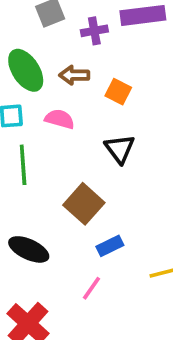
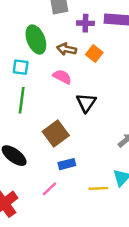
orange square: (118, 92) -> (94, 53), moved
pink semicircle: (60, 119) -> (62, 77), moved

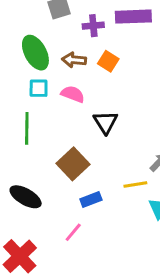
cyan square: (21, 67) -> (39, 88), moved
yellow line: (98, 188) -> (135, 185), moved

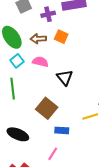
cyan square: (39, 88) -> (17, 61), turned -32
blue rectangle: (91, 200) -> (62, 130), turned 32

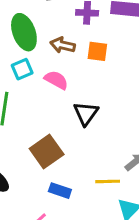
orange square: (61, 37) -> (97, 51), turned -32

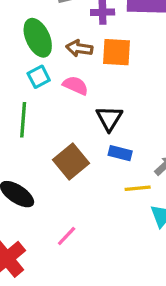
orange square: (97, 51) -> (116, 52), size x1.4
blue rectangle: (60, 191) -> (120, 153), moved

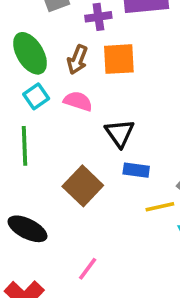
brown arrow: (79, 48) -> (77, 60), turned -70

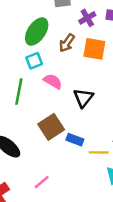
purple cross: (98, 17) -> (87, 18), turned -35
green ellipse: (30, 53) -> (37, 31), turned 52
pink semicircle: (78, 101) -> (53, 81), moved
blue rectangle: (136, 170) -> (75, 140), moved

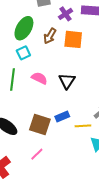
pink semicircle: (53, 81) -> (39, 78), moved
brown square: (51, 127) -> (40, 125), moved, turned -35
blue rectangle: (75, 140) -> (62, 117), turned -40

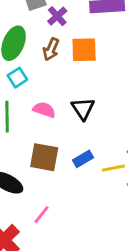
purple cross: (66, 14) -> (57, 16), moved
brown square: (40, 125) -> (44, 157), moved
pink line: (37, 154) -> (42, 215), moved

